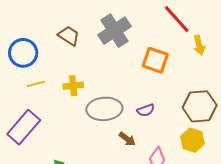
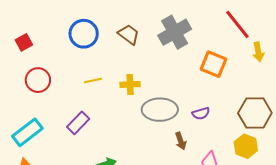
blue circle: (23, 53) -> (84, 34), moved
purple rectangle: (24, 127) -> (78, 123), size x0.7
brown arrow: (127, 139) -> (181, 141), turned 30

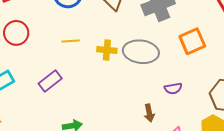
orange square: (214, 64) -> (192, 41), turned 36
gray ellipse: (160, 110) -> (141, 52), moved

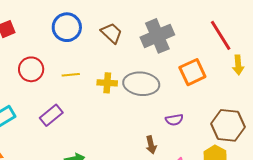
red circle: (16, 33) -> (31, 69), moved

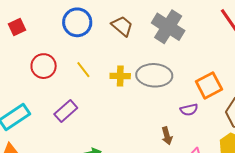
gray cross: (157, 36) -> (168, 27), turned -32
orange square: (192, 72) -> (209, 85), moved
yellow line: (71, 75) -> (83, 70), turned 60

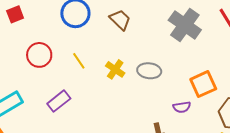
gray cross: (168, 27) -> (185, 25), moved
gray ellipse: (154, 75) -> (149, 71), size x0.7
yellow cross: (120, 76) -> (115, 69), turned 30

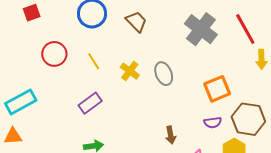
gray ellipse: (149, 71) -> (164, 74), turned 60
purple rectangle: (59, 101) -> (90, 103), moved
purple semicircle: (182, 107) -> (213, 122), moved

